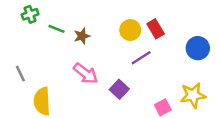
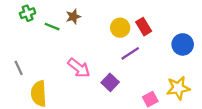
brown star: (82, 36) -> (73, 17), moved

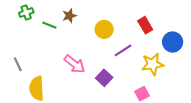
red rectangle: (144, 27) -> (145, 25), moved
yellow circle: (120, 28) -> (104, 29), moved
yellow star: (178, 88) -> (153, 64), moved

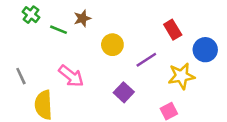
green cross: (26, 13) -> (31, 15), turned -32
yellow circle: (104, 29) -> (112, 45), moved
pink arrow: (75, 64) -> (71, 76), moved

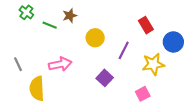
purple line: (146, 60) -> (124, 50), turned -30
pink arrow: (71, 76) -> (60, 64), turned -50

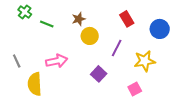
brown star: (70, 16) -> (79, 19), moved
red rectangle: (146, 25) -> (127, 19), moved
blue circle: (173, 42) -> (160, 29), moved

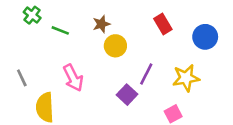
purple line: (117, 48) -> (146, 74), moved
pink arrow: (57, 61) -> (73, 78), turned 75

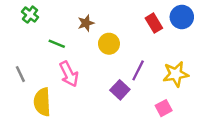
brown star: (101, 24) -> (86, 23), moved
green line: (60, 30) -> (57, 44), moved
blue circle: (205, 37) -> (182, 17), moved

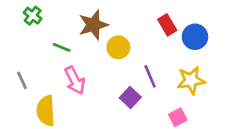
blue circle: (182, 17) -> (195, 37), moved
brown star: (86, 23) -> (93, 25), size x1.6
purple line: (138, 70) -> (150, 76), turned -50

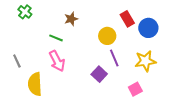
brown star: (93, 25) -> (71, 19), size x0.6
green line: (62, 47) -> (56, 38), moved
yellow circle: (118, 47) -> (107, 36), moved

